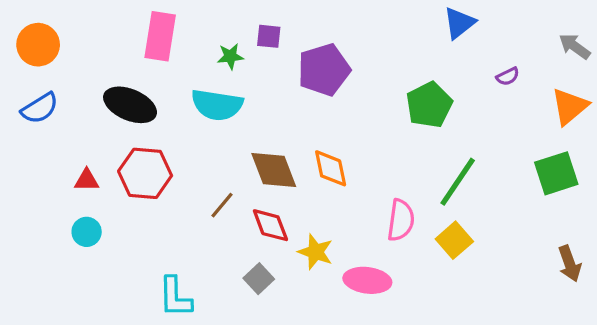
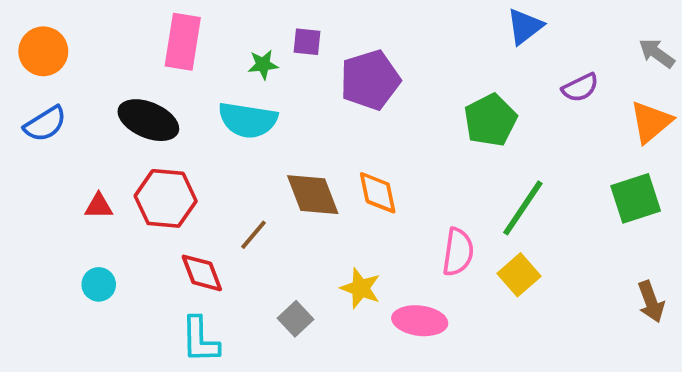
purple semicircle: (508, 76) -> (580, 88), size x1.4
red diamond: (270, 225) -> (202, 273), moved
cyan circle: (87, 232) -> (99, 284), moved

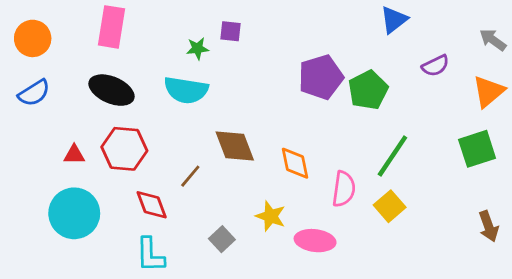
pink rectangle: (183, 42) -> (111, 27), moved
purple pentagon: (370, 80) -> (321, 77), moved
orange diamond: (378, 193) -> (295, 163), moved
cyan circle: (99, 284) -> (74, 213), size x2.0

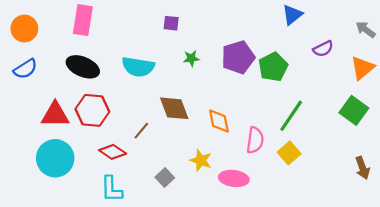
green star: (198, 48) -> (191, 58), moved
green square: (477, 149) -> (354, 110), turned -36
red triangle: (74, 155) -> (55, 115), size x1.8
red diamond: (152, 205) -> (113, 152), turned -35

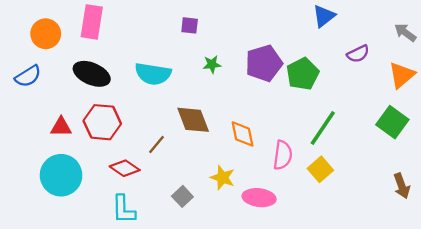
orange circle: (24, 29) -> (46, 34), moved
red triangle: (55, 115) -> (61, 127), size x0.7

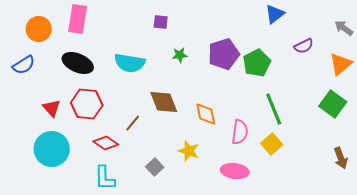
red triangle: (61, 127) -> (52, 108), turned 48
green line: (323, 128) -> (274, 109), turned -56
pink ellipse: (259, 198) -> (235, 171), moved

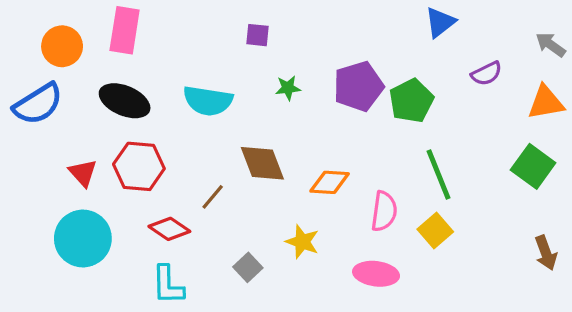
orange triangle: (341, 64) -> (546, 102), turned 30
blue semicircle: (24, 65) -> (38, 104), size x1.4
orange diamond: (206, 114) -> (330, 182), turned -75

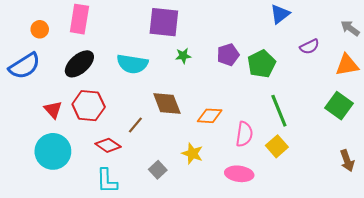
purple square: (257, 35) -> (164, 22), size x2.0
orange circle: (62, 46) -> (40, 29), size x0.7
purple pentagon: (358, 86) -> (228, 55), size x0.7
black ellipse: (125, 101) -> (79, 64), turned -64

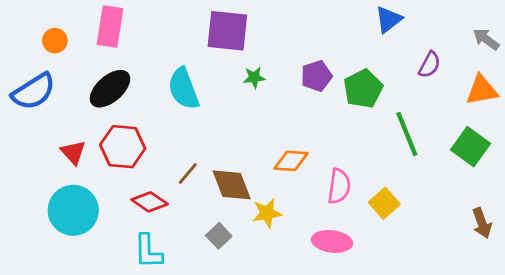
purple semicircle: (309, 47) -> (430, 65), turned -36
cyan semicircle: (132, 64) -> (183, 89), turned 60
brown diamond: (167, 104) -> (232, 185), moved
green line: (279, 111) -> (407, 134), moved
yellow star: (192, 153) -> (267, 213), turned -30

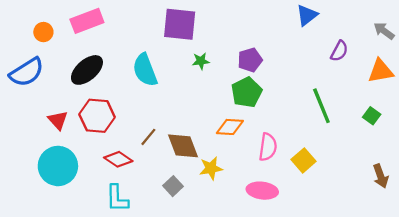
pink rectangle: (110, 27) -> (87, 21), turned 60
green pentagon: (363, 89) -> (247, 92), moved
green square: (471, 147) -> (372, 116), size x0.6

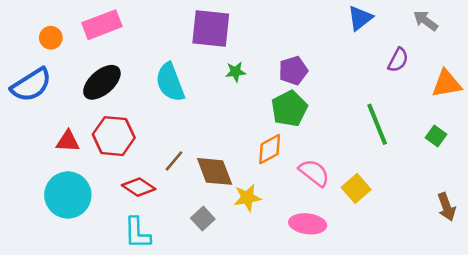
gray arrow: (384, 31) -> (426, 21), moved
red triangle: (58, 120) -> (68, 141), turned -45
orange diamond: (230, 127) -> (270, 149), turned -32
pink semicircle: (268, 147) -> (314, 173), turned -60

